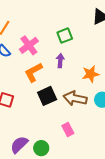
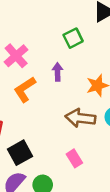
green square: (65, 36) -> (73, 38), moved
black square: (47, 96) -> (20, 153), moved

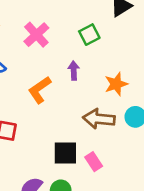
pink cross: (16, 56) -> (36, 35), moved
black square: (20, 153) -> (65, 153), moved, turned 30

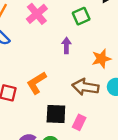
orange L-shape: (40, 90) -> (37, 83), moved
pink rectangle: (94, 162) -> (79, 122), turned 56

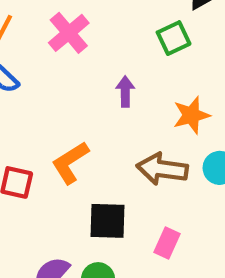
green square: (81, 16) -> (174, 38), moved
pink rectangle: (79, 122) -> (167, 243), moved

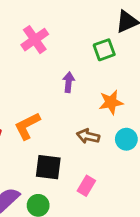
brown arrow: (162, 169) -> (88, 136), size x0.7

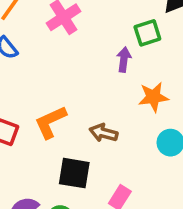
purple arrow: (69, 82) -> (124, 59), moved
brown arrow: (88, 136) -> (104, 133), moved

